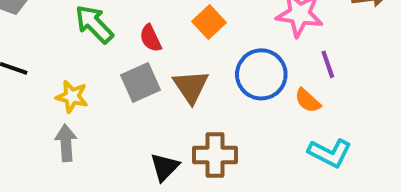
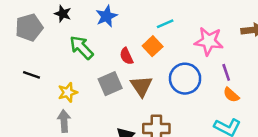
red semicircle: (151, 38) -> (126, 56), moved
yellow star: (72, 97) -> (68, 92), turned -30
orange semicircle: (308, 101) -> (231, 95), moved

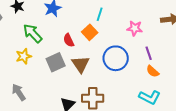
cyan line: (165, 24) -> (100, 14), turned -48
pink star: (209, 41) -> (135, 28), size x0.7
yellow star: (68, 92) -> (24, 56), moved
gray arrow: (64, 121) -> (19, 92), turned -30

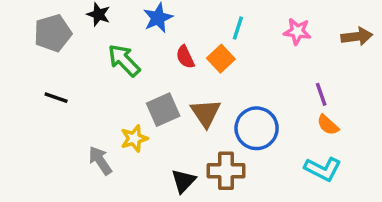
pink star: (135, 28) -> (297, 31), moved
red semicircle: (69, 40) -> (185, 57), moved
yellow star: (24, 56) -> (134, 138), moved
blue circle: (116, 58) -> (257, 128), moved

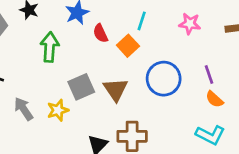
red semicircle: (185, 57) -> (100, 33), moved
green arrow: (124, 60) -> (50, 47), turned 48
blue circle: (257, 128) -> (164, 79), moved
gray arrow: (100, 161) -> (24, 109), moved

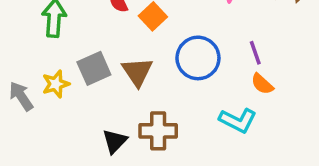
yellow star: (58, 110) -> (56, 84), moved
cyan L-shape: (210, 135) -> (238, 120), moved

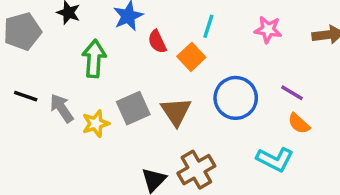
purple line: (255, 53) -> (292, 93), turned -40
gray arrow: (21, 96) -> (62, 108), moved
brown cross: (158, 131) -> (196, 170), turned -30

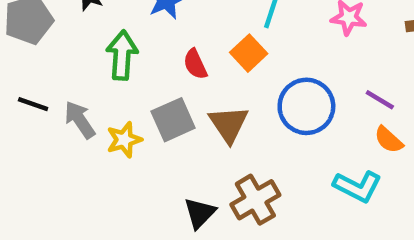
red semicircle: (157, 42) -> (195, 64), moved

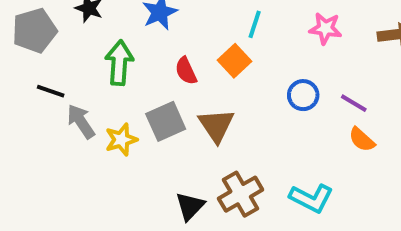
black line: (33, 104) -> (51, 91), moved
blue circle: (306, 106) -> (303, 95), moved, size x0.6
cyan L-shape: (358, 186) -> (311, 198), moved

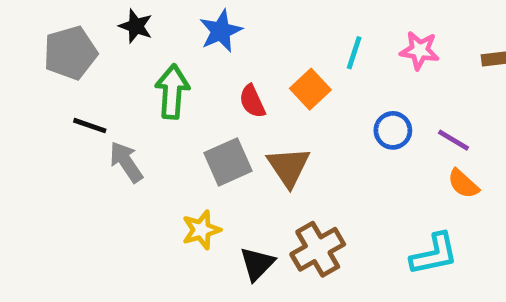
cyan line: (255, 24) -> (354, 53), moved
yellow star: (121, 140) -> (201, 230), moved
cyan L-shape: (311, 198) -> (434, 254), moved, turned -39

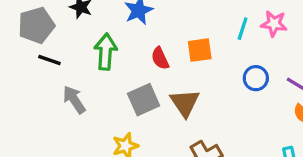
cyan line: (354, 53) -> (243, 29), moved
orange square: (310, 89) -> (200, 50), turned 35
black line: (90, 126) -> (49, 60), moved

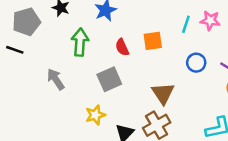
black line: (49, 60) -> (15, 50), moved
brown triangle: (185, 103) -> (163, 93), moved

